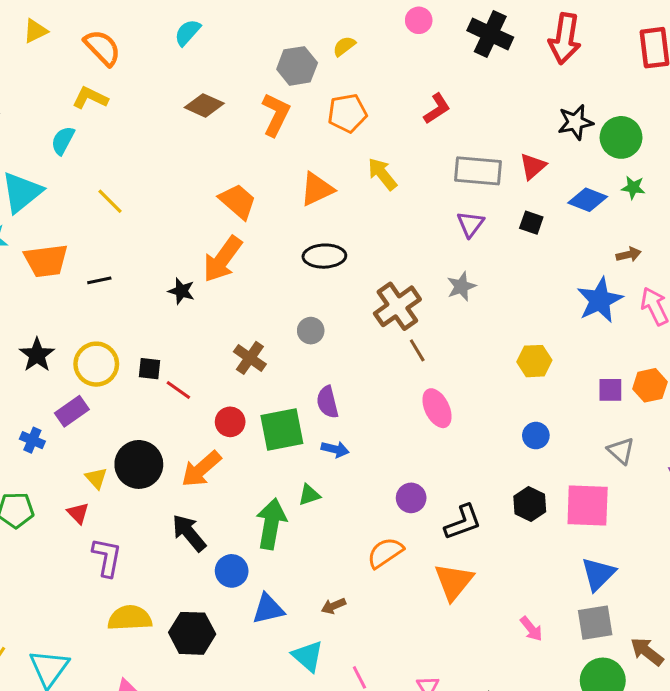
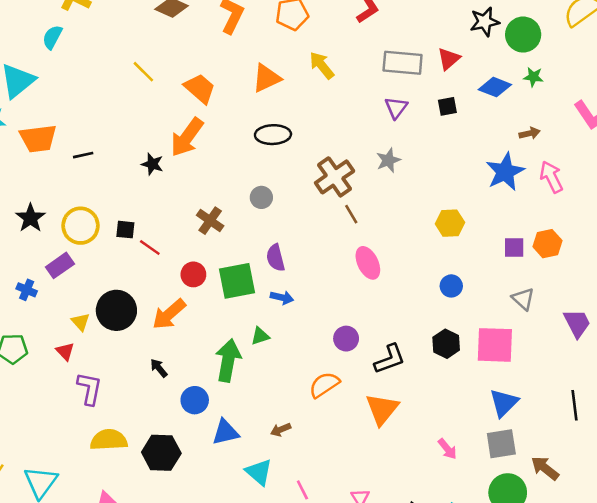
yellow line: (110, 201) -> (143, 72), moved
black square: (531, 223) -> (447, 106), turned -30
black arrow: (189, 533) -> (159, 368), size x0.6

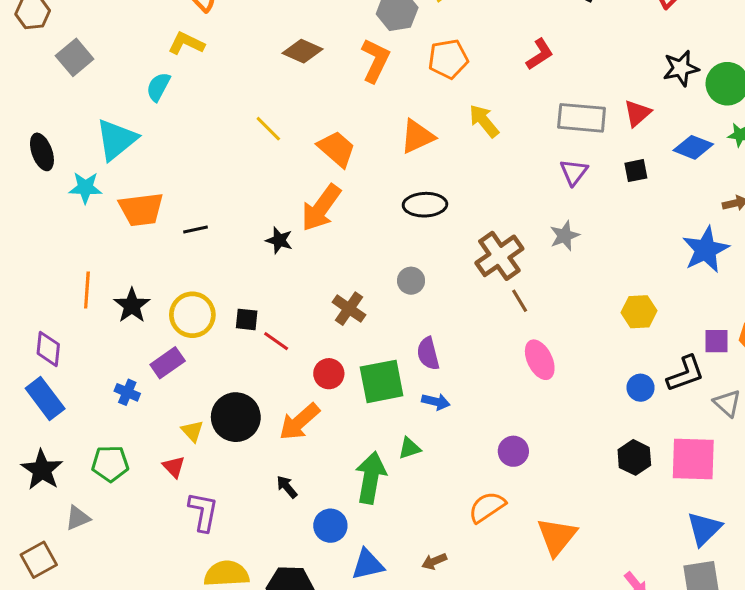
black L-shape: (390, 359) -> (685, 374), moved

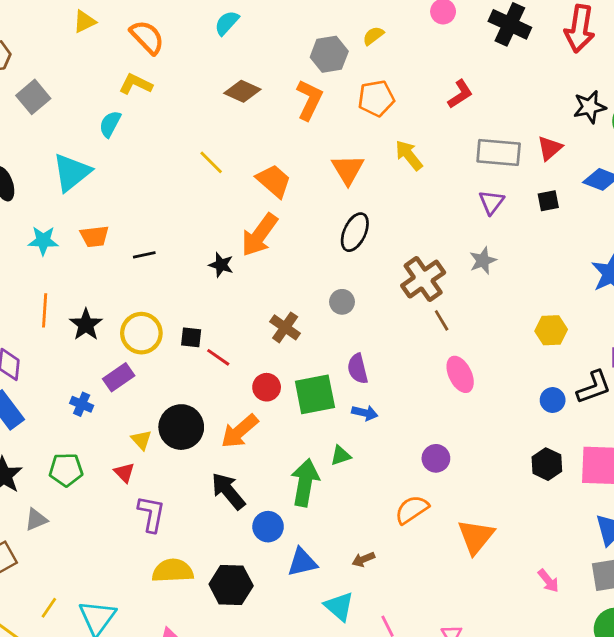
orange triangle: (417, 136) -> (348, 169), turned -36
cyan star: (85, 188) -> (43, 241), moved
black ellipse: (425, 205) -> (355, 232), turned -63
orange trapezoid: (141, 209) -> (94, 236), size x0.7
black arrow: (287, 487) -> (228, 491), size x1.8

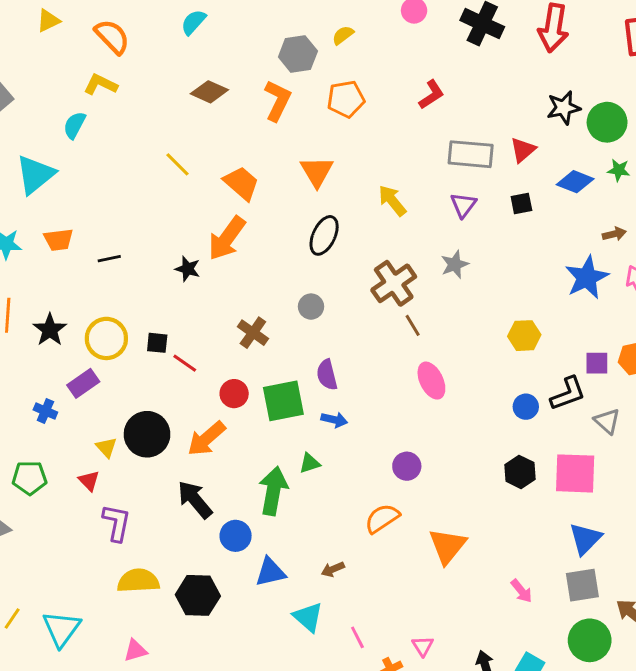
yellow arrow: (409, 155) -> (392, 201), moved

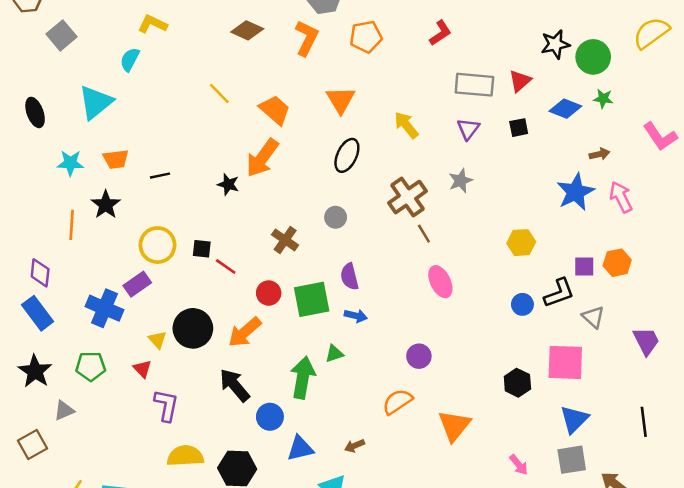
black star: (50, 330) -> (106, 205), moved
blue cross: (45, 411) -> (104, 308), size x1.8
black hexagon: (520, 472) -> (517, 383), moved

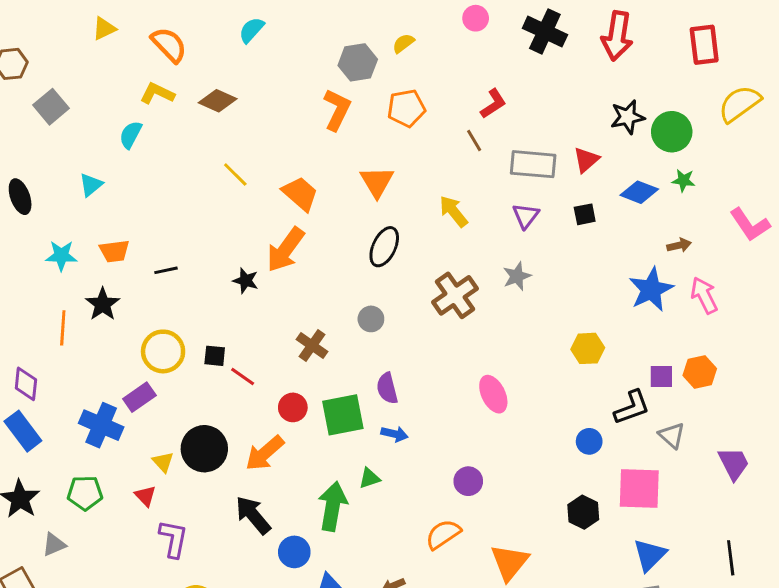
brown diamond: (247, 30) -> (218, 101), moved
cyan triangle: (96, 102) -> (91, 185), size x0.6
brown line: (424, 234) -> (474, 141), moved
blue circle: (522, 304) -> (589, 441), moved

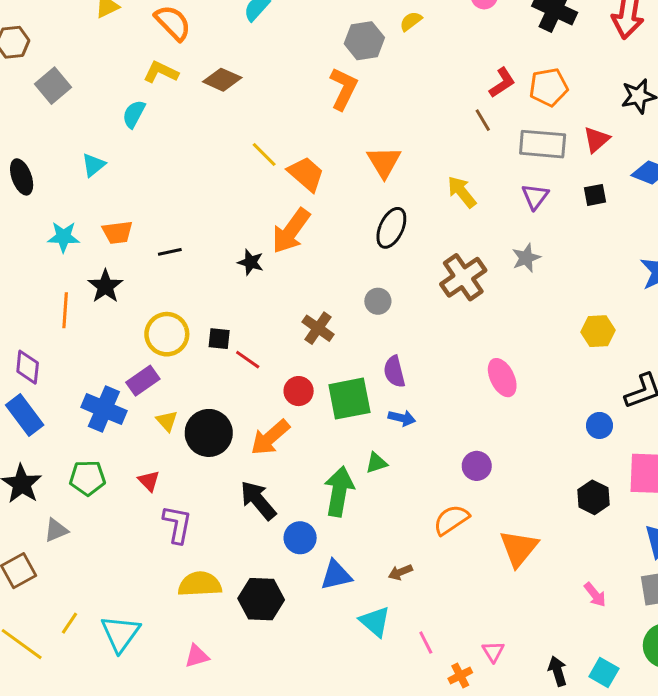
orange pentagon: (406, 108) -> (549, 87), moved
yellow line: (235, 174) -> (264, 154), moved
yellow triangle: (163, 462) -> (167, 421), moved

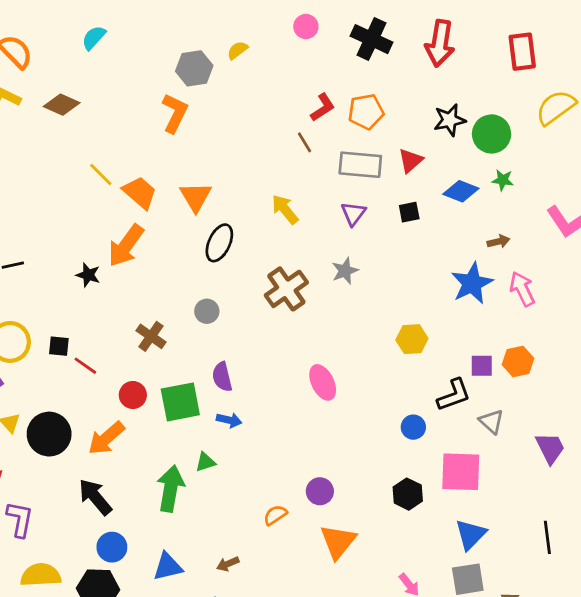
orange triangle: (384, 162) -> (196, 197), moved
purple circle: (477, 466) -> (320, 491), moved
orange semicircle: (451, 520) -> (275, 515), size x0.7
blue circle: (300, 538) -> (112, 547), moved

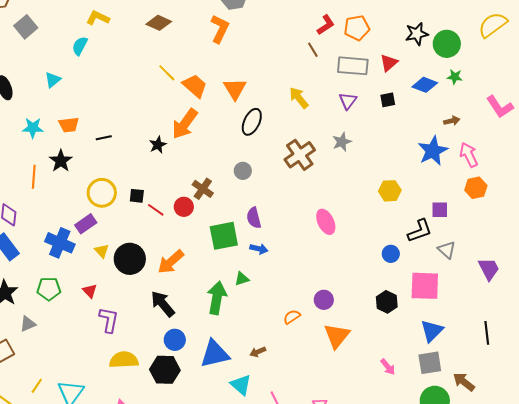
brown diamond: (62, 105) -> (159, 23), moved
black star: (88, 275) -> (158, 145), turned 30
orange hexagon: (518, 361) -> (476, 188), moved
red circle: (133, 395) -> (184, 207), moved
blue triangle: (168, 567) -> (215, 354), size x1.4

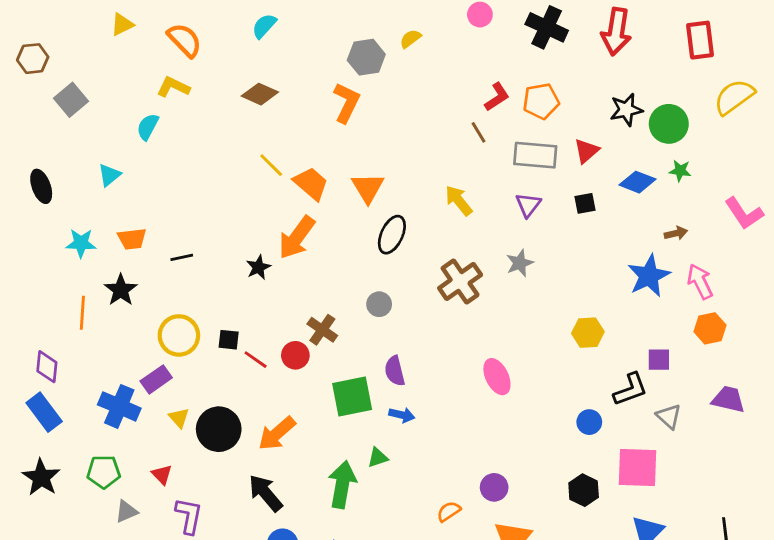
purple trapezoid: (489, 269) -> (728, 399), moved, turned -50
gray triangle: (28, 324) -> (126, 512), moved

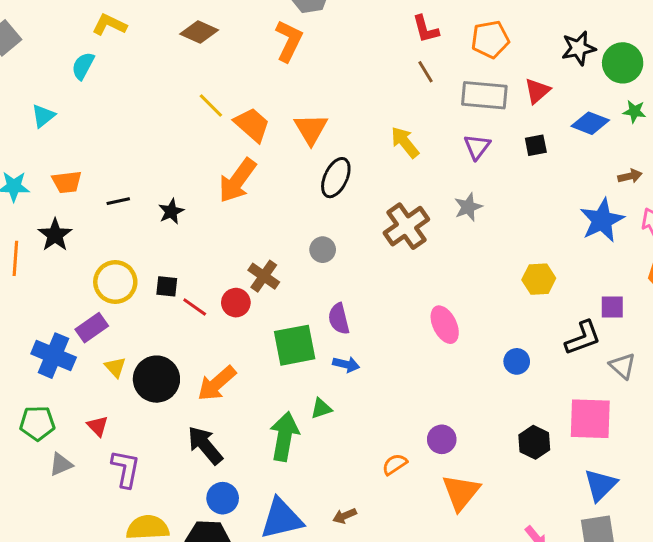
red L-shape: (497, 97) -> (426, 29), moved, turned 108
black star: (258, 267) -> (171, 211), moved
blue circle: (589, 422) -> (517, 361), moved

